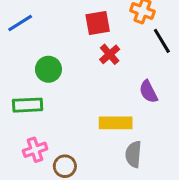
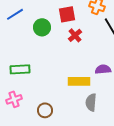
green circle: (48, 69) -> (42, 27), moved
purple semicircle: (148, 92) -> (103, 69), moved, turned 112
pink cross: (35, 150) -> (14, 99), moved

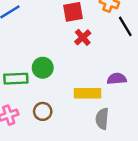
green circle: (42, 27) -> (43, 68), moved
brown circle: (45, 110) -> (43, 111), moved

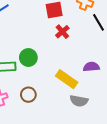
yellow rectangle: (88, 93) -> (67, 79), turned 35
gray semicircle: (102, 119) -> (79, 101), turned -84

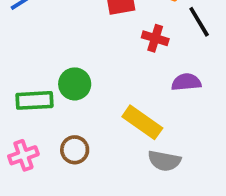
red cross: (62, 32) -> (155, 38), moved, turned -32
purple semicircle: (91, 67) -> (186, 82), moved

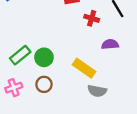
green circle: (75, 84) -> (44, 57), moved
green rectangle: (34, 100) -> (20, 55), turned -36

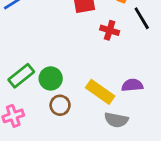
purple semicircle: (110, 44) -> (132, 85), moved
brown circle: (44, 84) -> (60, 105), moved

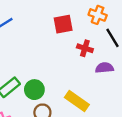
purple semicircle: (132, 85) -> (104, 68), moved

